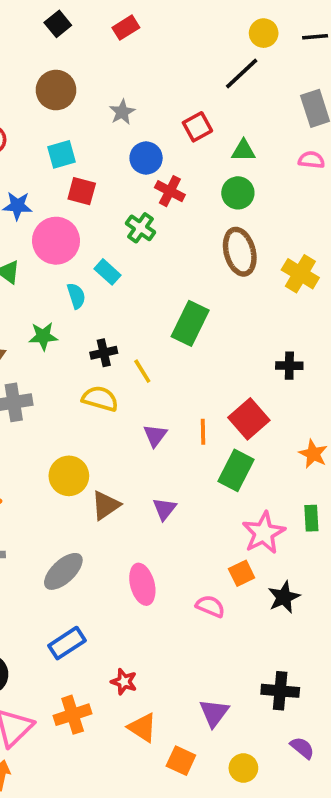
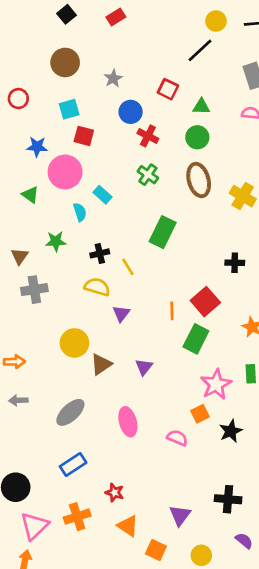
red square: (197, 127) -> (168, 89), turned -35
green cross: (141, 228) -> (148, 175), moved
purple triangle: (155, 435) -> (121, 314), moved

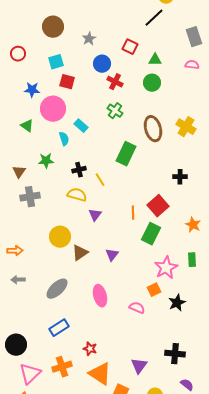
brown ellipse: (199, 180) -> (153, 129), moved
orange triangle: (128, 526) -> (100, 374), size x1.4

